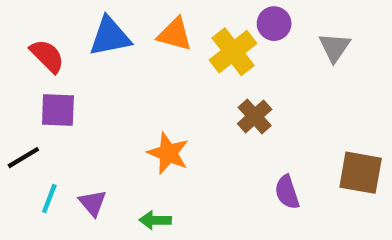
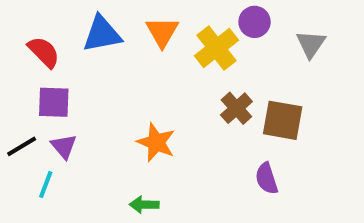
orange triangle: (175, 34) -> (162, 32), turned 45
brown square: (361, 173) -> (283, 120), moved
purple triangle: (93, 203) -> (64, 146), moved

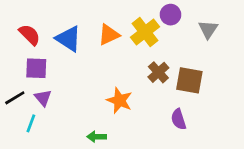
orange triangle: (162, 32) -> (109, 35), moved, turned 35
blue triangle: (102, 34) -> (68, 39), moved, turned 44
orange star: (156, 142) -> (119, 101), moved

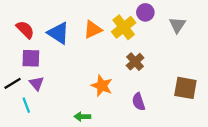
brown square: (189, 80) -> (185, 88), moved
purple semicircle: (179, 119) -> (138, 102), moved
cyan line: (31, 123) -> (26, 105), turned -42

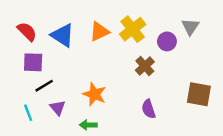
purple circle: (145, 12) -> (167, 41), moved
black line: (13, 83) -> (44, 86), moved
purple triangle: (37, 83) -> (58, 108), moved
orange star: (102, 86) -> (94, 94), moved

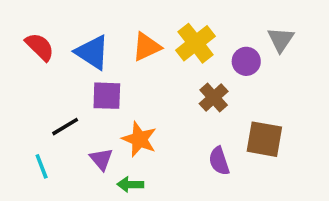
purple square: (33, 62) -> (107, 96), moved
brown square: (199, 94) -> (264, 139), moved
purple triangle: (58, 108) -> (101, 159), moved

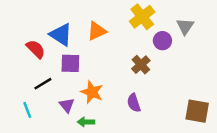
yellow cross: (196, 43) -> (142, 17), moved
red semicircle: (40, 47) -> (36, 49), moved
brown square: (264, 139) -> (197, 111), moved
purple semicircle: (219, 161) -> (134, 103), moved

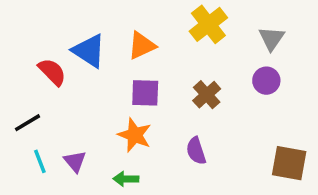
purple circle: (162, 41) -> (266, 81), moved
purple square: (70, 63) -> (145, 93), moved
black line: (43, 84) -> (28, 123), moved
purple triangle: (67, 105) -> (75, 161), moved

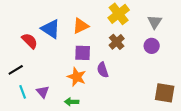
brown cross: (207, 95) -> (117, 42), moved
purple semicircle: (196, 151) -> (103, 70), moved

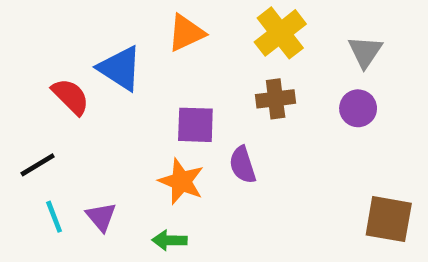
orange triangle: (81, 26) -> (186, 33), moved
brown cross: (117, 42) -> (276, 99), turned 35

